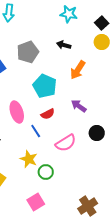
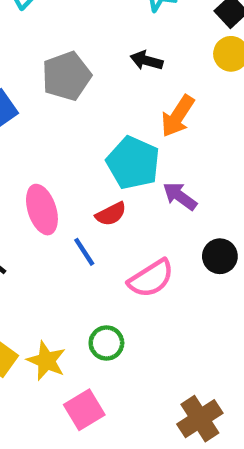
cyan pentagon: (45, 86) -> (133, 163), moved
yellow star: (29, 159) -> (46, 361), moved

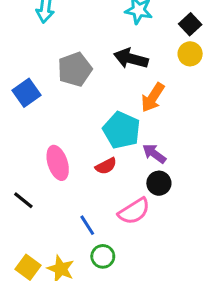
black arrow: (146, 60) -> (131, 59), size x1.5
blue line: (84, 252) -> (87, 225), moved
black circle: (220, 256) -> (159, 183), moved

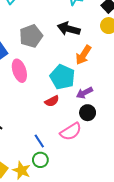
purple arrow: (154, 154) -> (84, 93), turned -63
pink ellipse: (58, 163) -> (19, 71), moved
green circle: (103, 256) -> (40, 160), moved

